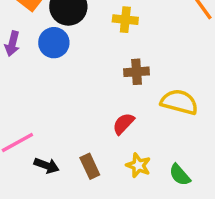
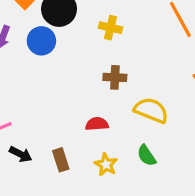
red semicircle: (123, 124) -> (97, 124), turned 35
green semicircle: (180, 175) -> (147, 156), moved

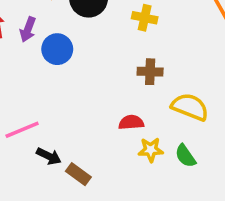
blue circle: (41, 41) -> (57, 49), moved
brown rectangle: (61, 160) -> (78, 174), moved, turned -35
yellow star: (106, 165) -> (151, 150), moved, turned -30

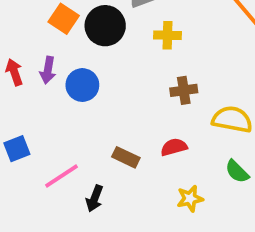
yellow star: (151, 150) -> (190, 199), moved
black arrow: (49, 156) -> (95, 198), turned 95
brown rectangle: (78, 174) -> (126, 157), moved

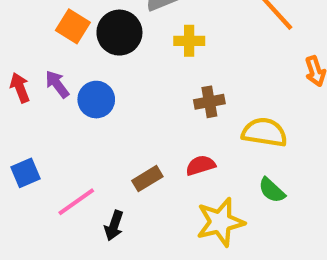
purple arrow: (48, 70) -> (57, 84), turned 135
brown rectangle: (126, 157) -> (147, 179), turned -55
yellow star: (190, 199) -> (220, 222), size x1.6

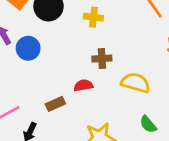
red semicircle: (201, 165) -> (83, 85), moved
green semicircle: (272, 190) -> (148, 124), moved

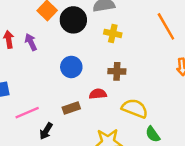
blue circle: (28, 48) -> (71, 67), moved
yellow semicircle: (136, 83) -> (135, 108), moved

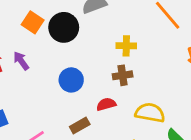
yellow cross: (113, 33) -> (126, 46), moved

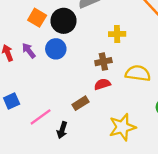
brown cross: (123, 75) -> (103, 62), moved
blue circle: (71, 80) -> (56, 49), moved
yellow semicircle: (150, 113) -> (138, 73), moved

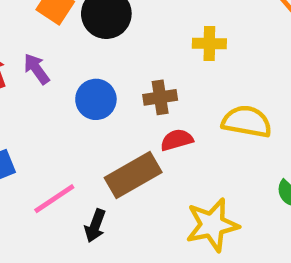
blue circle: (56, 49) -> (96, 99), moved
brown cross: (103, 62) -> (160, 97), moved
brown rectangle: (81, 103) -> (133, 175), size x1.6

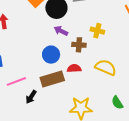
purple arrow: (36, 69) -> (61, 31), moved, turned -40
brown cross: (160, 97) -> (79, 45), moved
blue circle: (96, 99) -> (51, 55), moved

